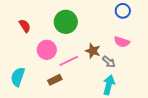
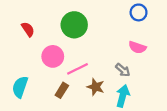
brown star: (93, 51) -> (96, 87), moved
brown rectangle: (55, 80) -> (62, 90), turned -32

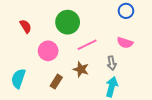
pink line: (78, 69) -> (87, 45), moved
gray arrow: (123, 70) -> (112, 63), turned 40
brown star: (96, 87) -> (81, 69), moved

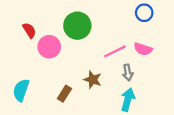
pink line: (87, 45) -> (115, 51), moved
pink circle: (48, 51) -> (49, 47), moved

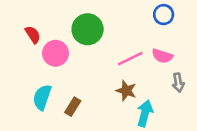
gray arrow: (128, 73) -> (178, 83), moved
brown star: (93, 80) -> (126, 91), moved
cyan semicircle: (21, 90) -> (42, 97), moved

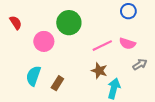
red semicircle: (33, 35) -> (16, 23), moved
gray arrow: (178, 83) -> (140, 64), turned -112

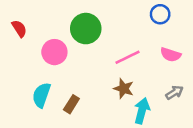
pink semicircle: (127, 44) -> (171, 55), moved
gray arrow: (140, 64) -> (174, 92), moved

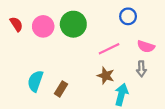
blue circle: (160, 14) -> (128, 16), moved
pink circle: (54, 52) -> (43, 26), moved
gray arrow: (174, 92) -> (141, 69), moved, turned 120

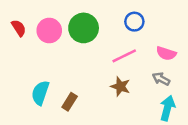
blue circle: (128, 16) -> (134, 22), moved
gray arrow: (141, 69) -> (161, 79), turned 120
cyan arrow: (121, 95) -> (167, 108), moved

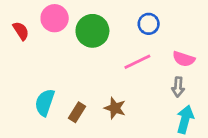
pink circle: (49, 31) -> (55, 18), moved
gray arrow: (161, 79) -> (178, 87), turned -114
brown star: (120, 86) -> (115, 108), moved

